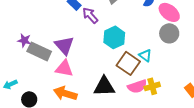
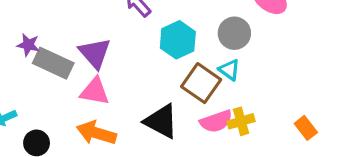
gray circle: (169, 33) -> (234, 33), moved
black triangle: (104, 86) -> (161, 121), turned 30

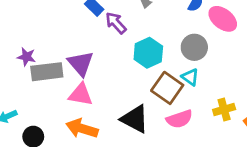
gray rectangle: (53, 63) -> (47, 72), turned -32
yellow cross: (241, 121) -> (224, 110), moved

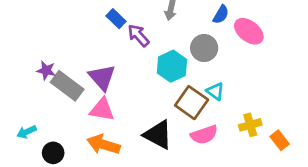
gray circle: (194, 47) -> (204, 48), moved
gray rectangle: (47, 72) -> (67, 86), turned 44

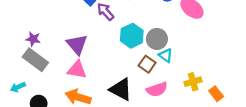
gray circle: (204, 48) -> (157, 39), moved
gray rectangle: (67, 86) -> (35, 60), moved
brown square: (192, 103) -> (147, 64), size x0.7

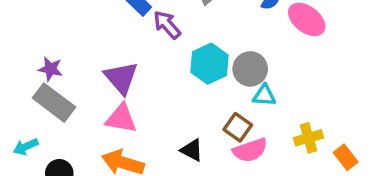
cyan triangle: (166, 55) -> (264, 95), turned -32
brown square: (147, 64) -> (238, 127), moved
black triangle: (121, 89) -> (192, 150), size x0.6

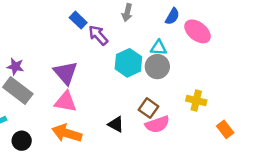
cyan triangle: (264, 95) -> (159, 48), moved
yellow cross: (308, 138) -> (196, 101), moved, turned 30

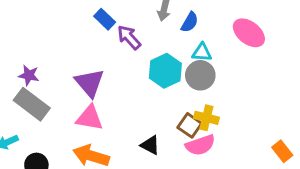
blue semicircle: (172, 16) -> (190, 22), moved
yellow cross: (196, 101) -> (206, 118), moved

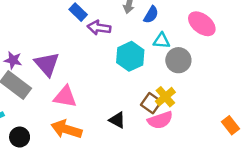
purple arrow: (129, 37) -> (99, 28), turned -40
gray circle: (200, 75) -> (178, 60), moved
purple triangle: (90, 83) -> (47, 64), moved
yellow cross: (206, 118) -> (165, 97), turned 36

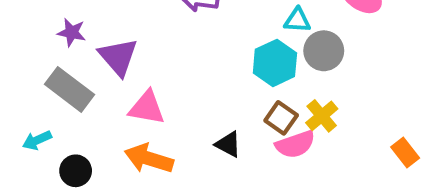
cyan hexagon: (130, 56) -> (275, 63), moved
purple star: (13, 60) -> (72, 32), moved
yellow cross: (165, 97) -> (322, 116), moved

